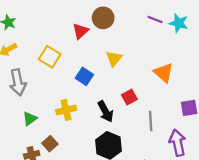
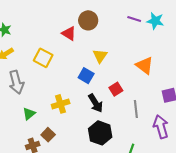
red triangle: (80, 31) -> (69, 33), turned -42
blue square: (84, 76) -> (86, 76), moved

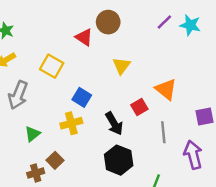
purple line: (134, 19) -> (164, 22), turned -64
orange triangle: (145, 66) -> (166, 89), moved
blue square: (86, 76) -> (82, 97), moved
gray arrow: (16, 82) -> (18, 95), turned 35

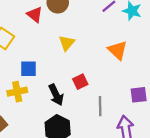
orange triangle: (166, 89) -> (118, 50), moved
blue square: (82, 97) -> (28, 69), turned -36

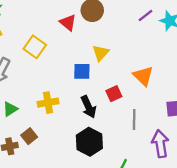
orange triangle: (118, 50) -> (143, 76), moved
blue square: (28, 69) -> (82, 71), moved

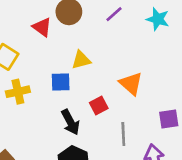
purple line: (145, 15) -> (114, 14), moved
yellow triangle: (101, 53) -> (81, 60), turned 36
yellow cross: (48, 103) -> (18, 92), moved

